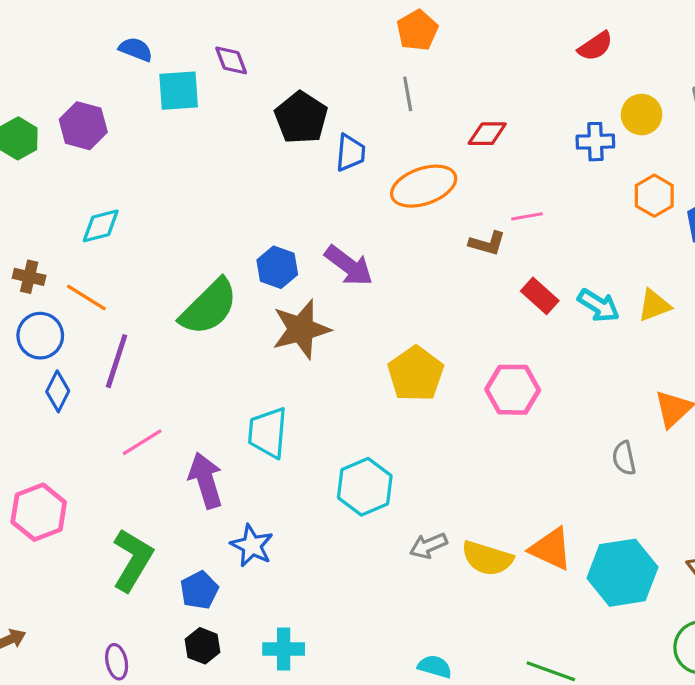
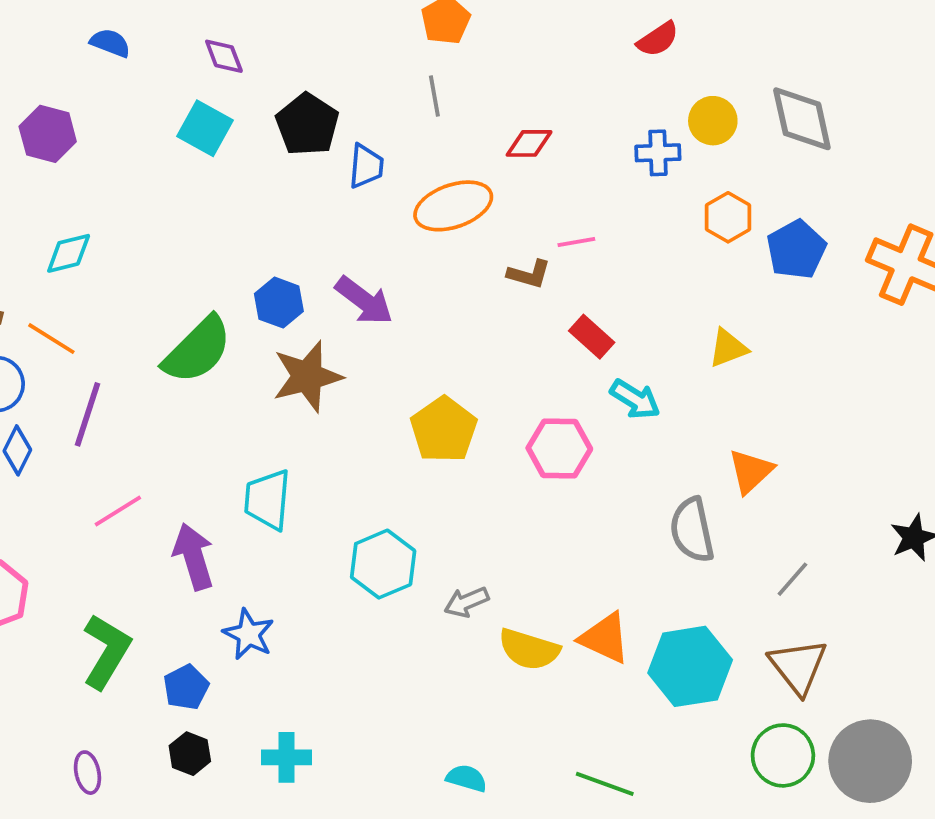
cyan square: (179, 91) -> (205, 128), moved, turned 33
cyan arrow: (599, 305) -> (635, 399), moved
gray semicircle: (624, 458) -> (692, 530), size x1.6
gray arrow: (428, 546) -> (466, 602), moved

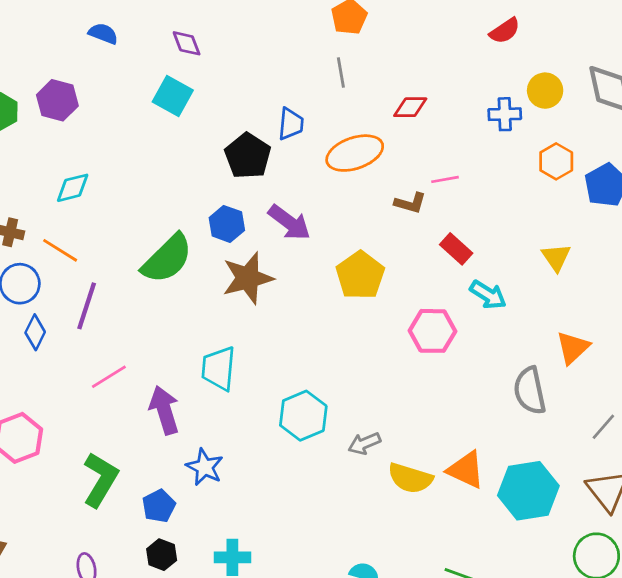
black pentagon: (307, 124) -> (248, 156), moved
yellow triangle: (728, 348) -> (556, 257), turned -44
yellow pentagon: (444, 430) -> (360, 275), moved

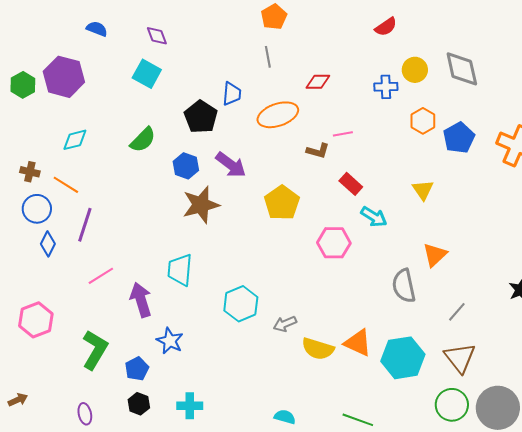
purple hexagon: (57, 100) -> (64, 77), size x1.4
green semicircle: (167, 259) -> (143, 140), moved, size x0.7

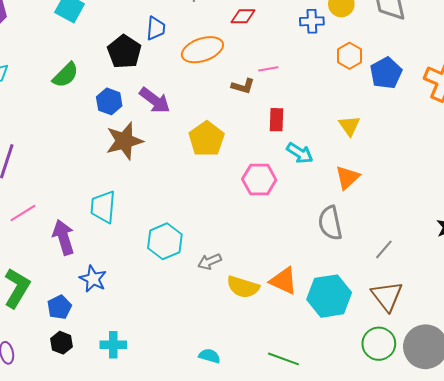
red rectangle: (351, 184) -> (276, 120), turned 50
orange triangle: (435, 255) -> (347, 177), moved

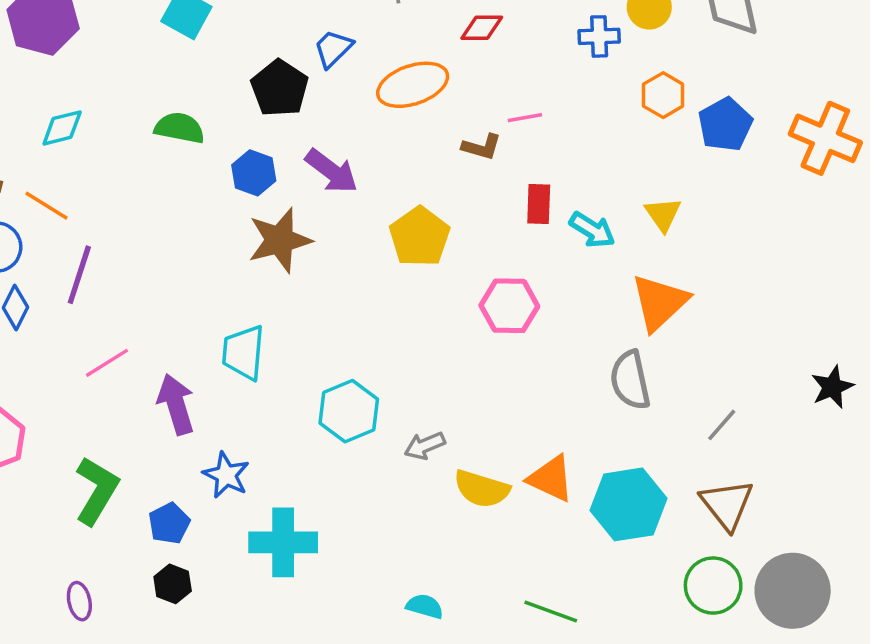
blue trapezoid: (156, 28) -> (333, 48), turned -140
green semicircle: (66, 75) -> (180, 128), turned -124
cyan arrow: (300, 153) -> (592, 230), moved
orange triangle: (347, 177) -> (660, 302), size x1.4
cyan cross: (113, 345) -> (283, 542), moved, size x1.5

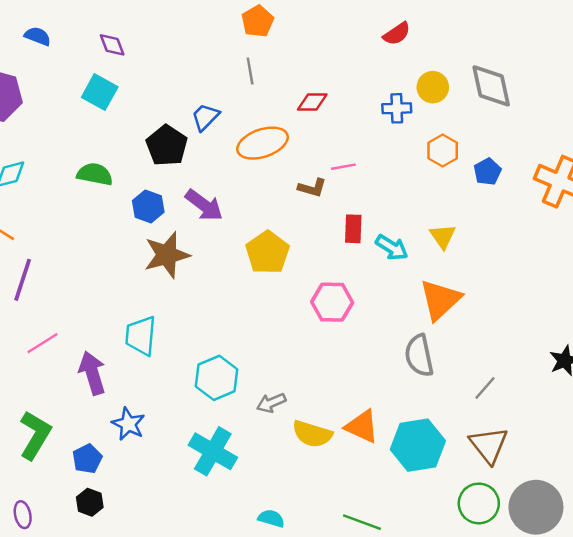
blue pentagon: (725, 124) -> (487, 172), size x0.7
cyan cross: (283, 542) -> (213, 451), moved, turned 30

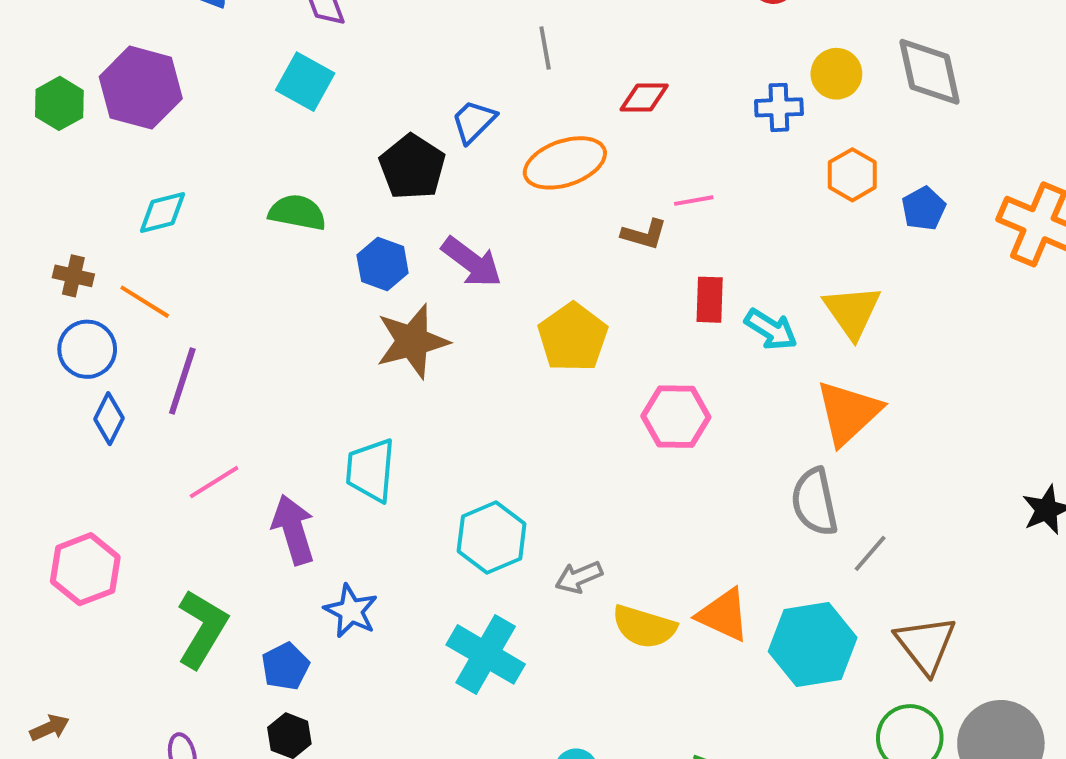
yellow triangle: (443, 236) -> (852, 312), size x1.4
gray line: (485, 388) -> (870, 553), moved

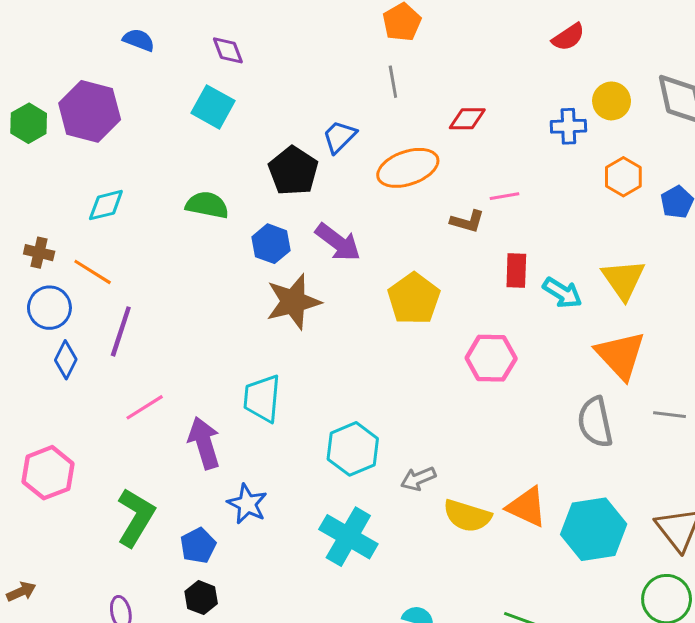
orange triangle: (848, 413) -> (620, 355), turned -30
gray line: (870, 553) -> (670, 415), moved, turned 56

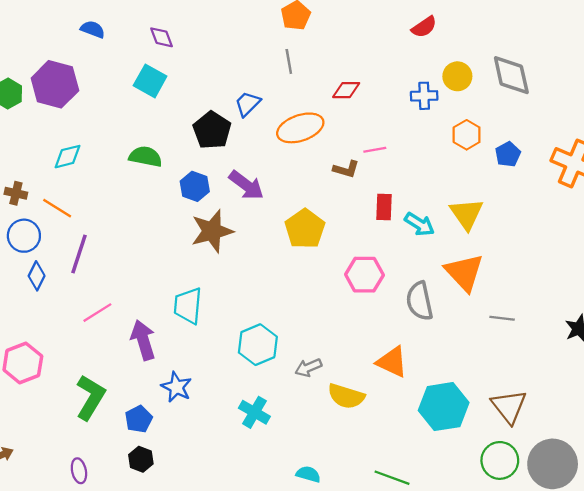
gray semicircle: (595, 422) -> (420, 301), moved
orange triangle: (527, 507) -> (392, 362), moved
cyan cross: (348, 537) -> (254, 412), size x0.7

